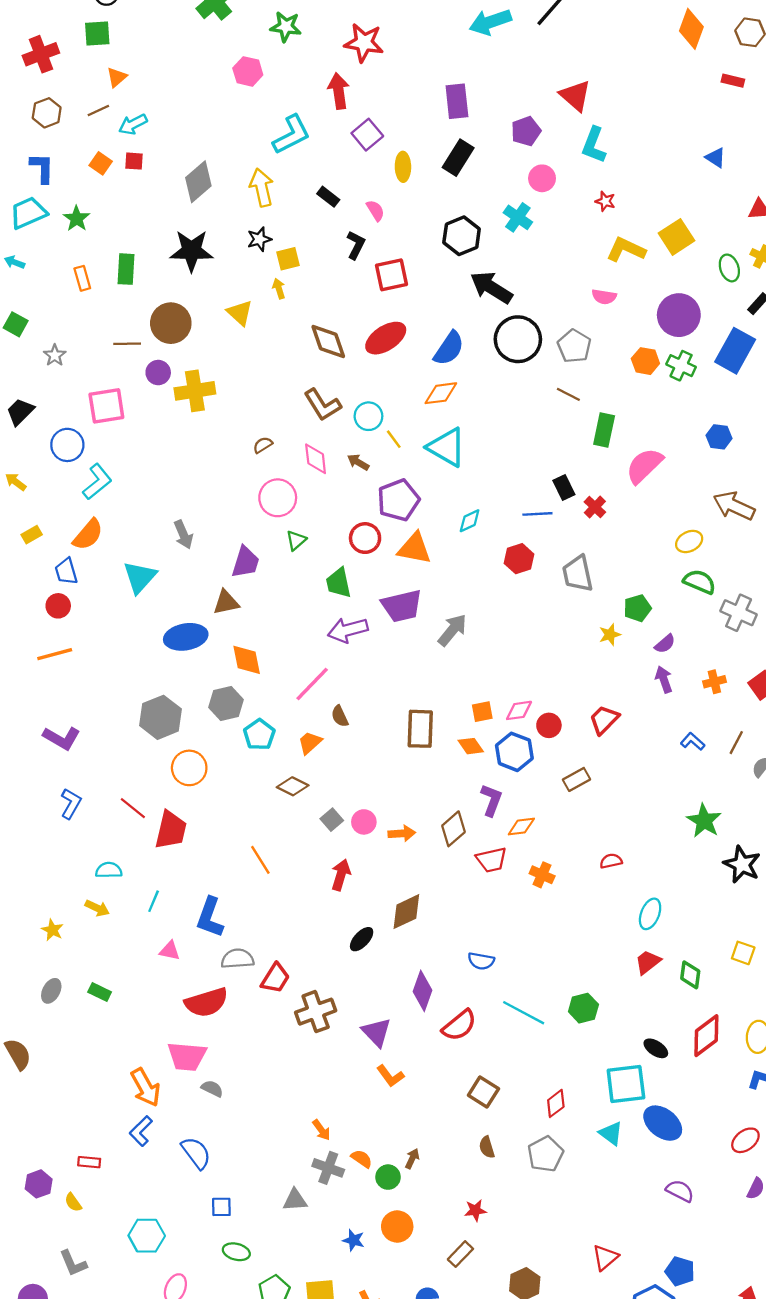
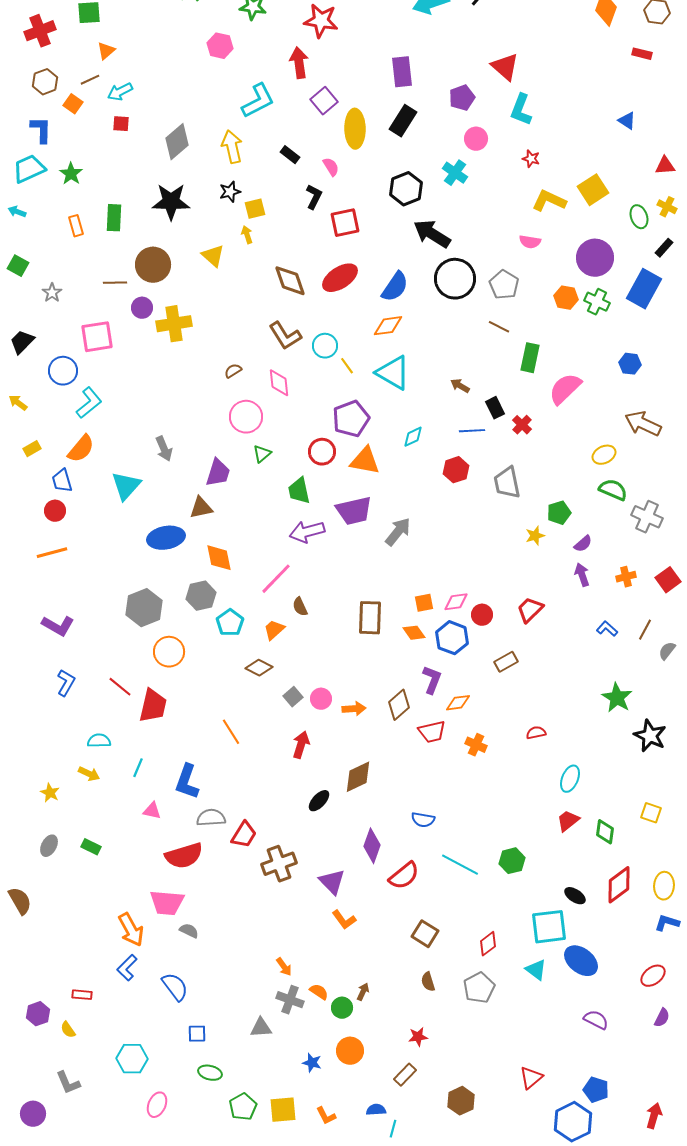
orange square: (101, 163) -> (73, 104), moved
yellow ellipse: (403, 167) -> (355, 129), size x1.5
brown arrow: (358, 462) -> (460, 386), moved

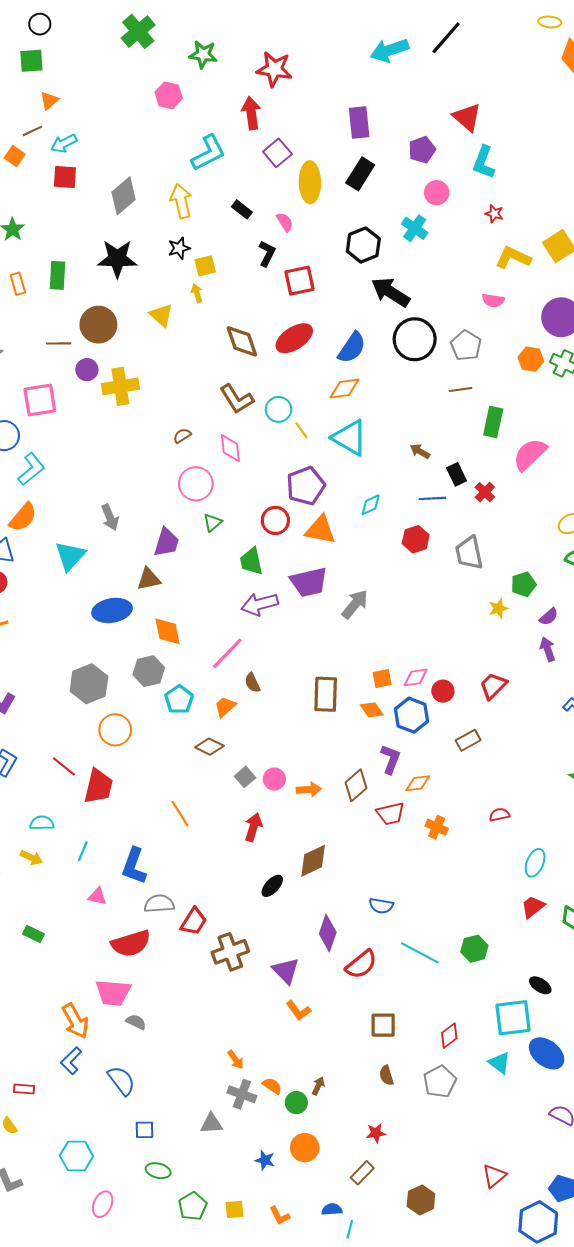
red square: (121, 124) -> (65, 177), size x1.4
brown line: (499, 327) -> (461, 390), turned -35
brown square: (425, 934) -> (383, 1025), turned -32
yellow square: (283, 1110) -> (235, 1209), size x0.7

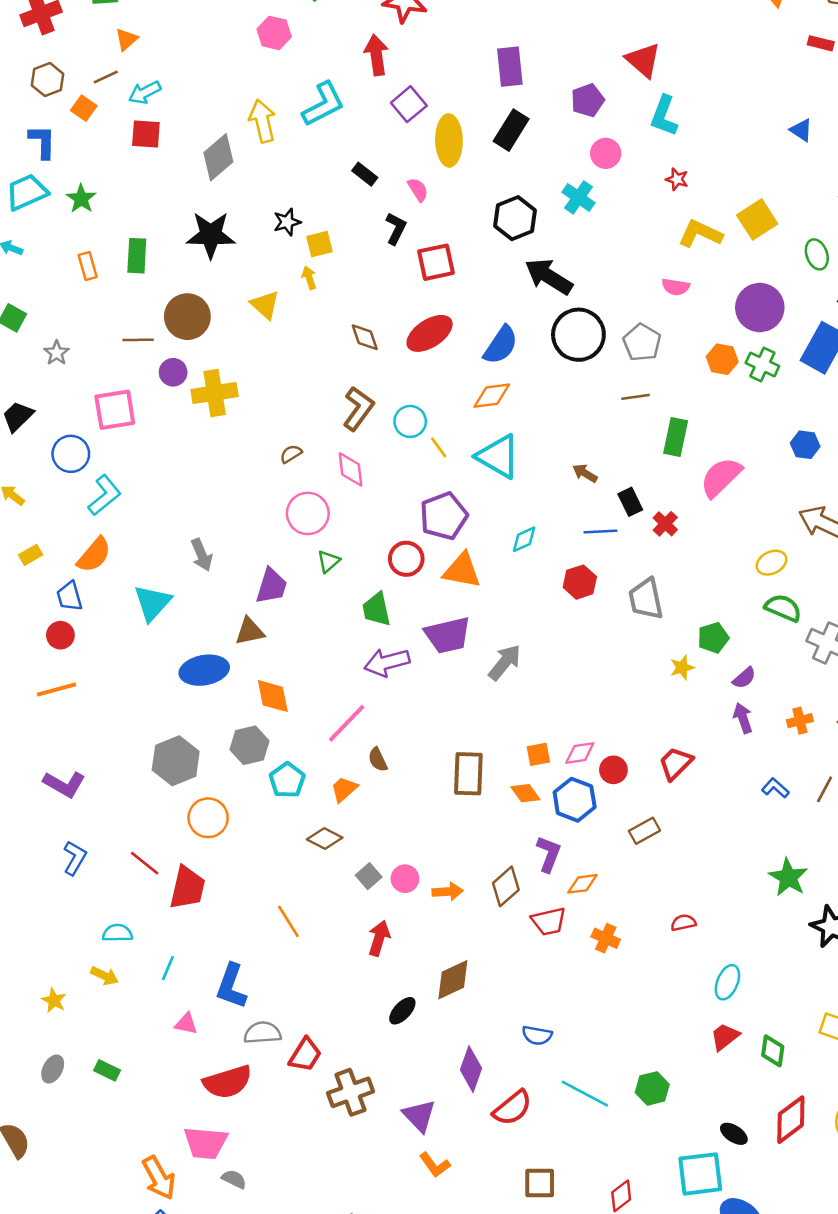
yellow arrow: (181, 201) -> (262, 121), moved
brown diamond: (242, 341) -> (365, 337), size x0.7
brown L-shape: (237, 399) -> (358, 409), turned -112

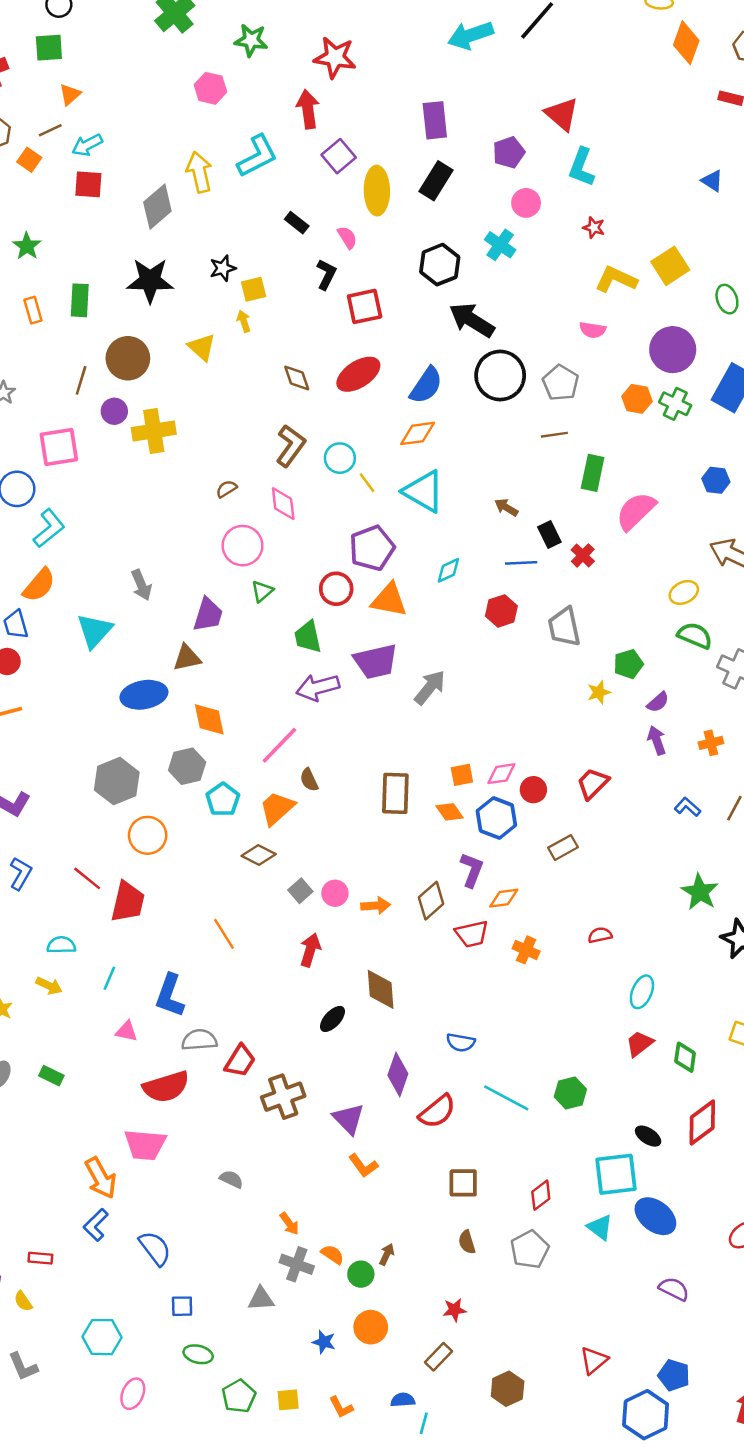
brown line: (138, 340) -> (81, 380), turned -72
orange trapezoid: (344, 789) -> (277, 808), size x1.4
brown diamond: (453, 980) -> (381, 989), turned -69
gray semicircle: (234, 1179) -> (231, 1179), moved

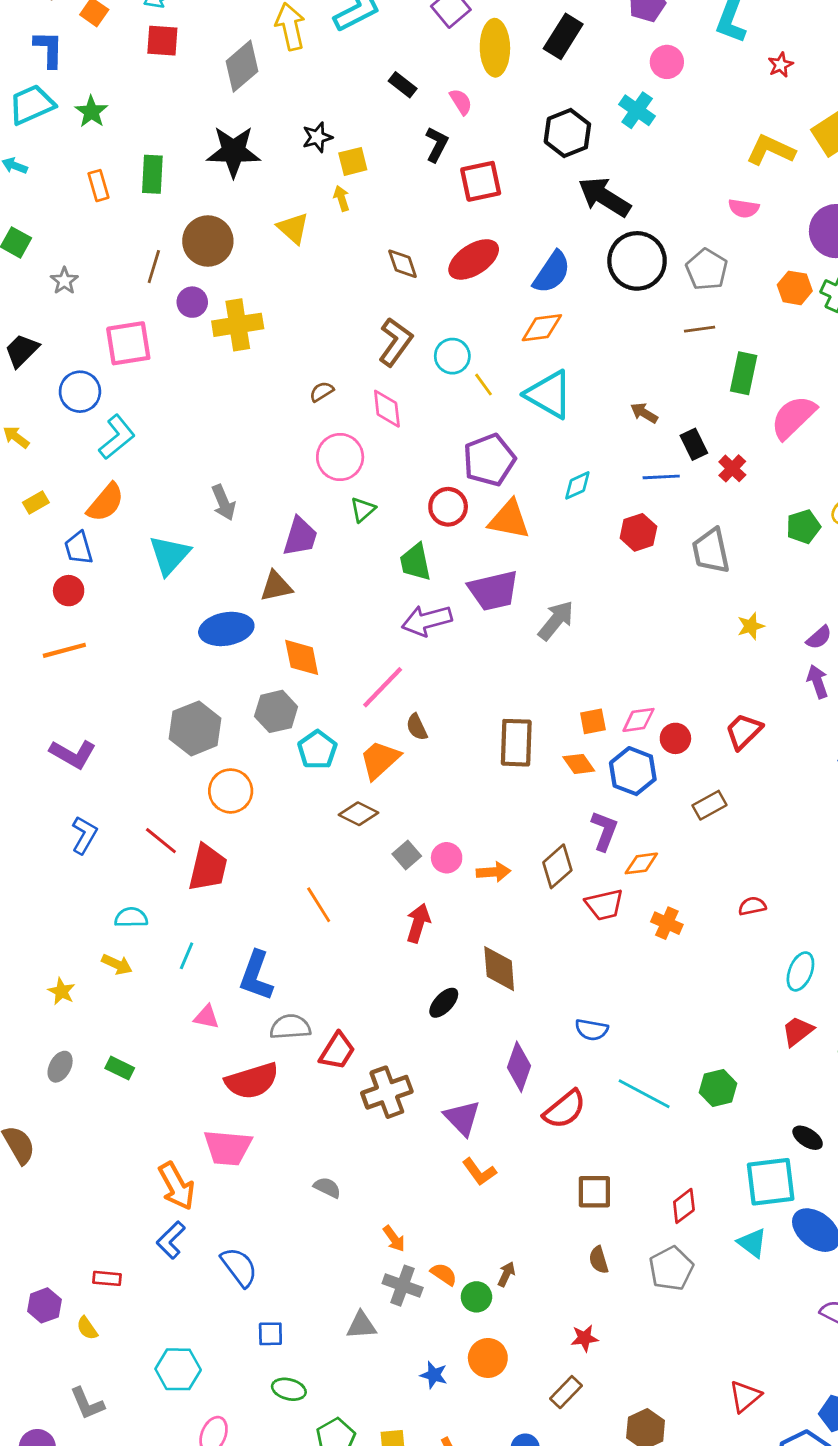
red star: (594, 228) -> (781, 65), moved, turned 30
green pentagon: (628, 664) -> (803, 527), moved

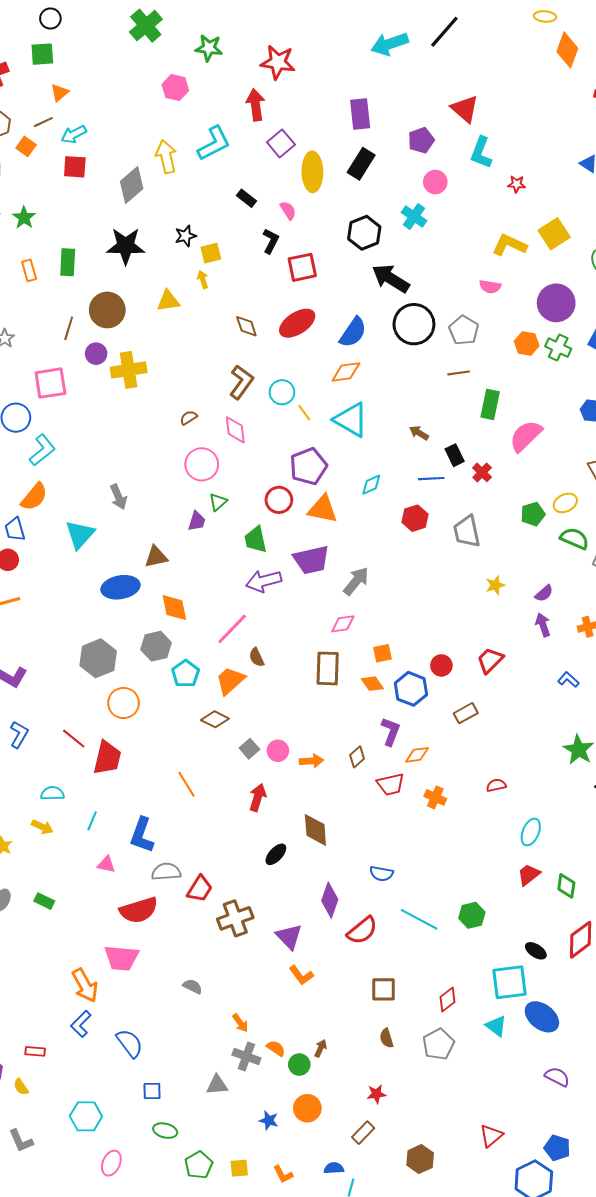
red star: (781, 65) -> (517, 184), turned 30
yellow triangle: (293, 228) -> (168, 301), turned -50
purple trapezoid: (300, 537) -> (197, 521), moved, size x0.7
pink diamond: (638, 720) -> (343, 624), moved
brown diamond: (557, 866) -> (357, 757), size x0.7

